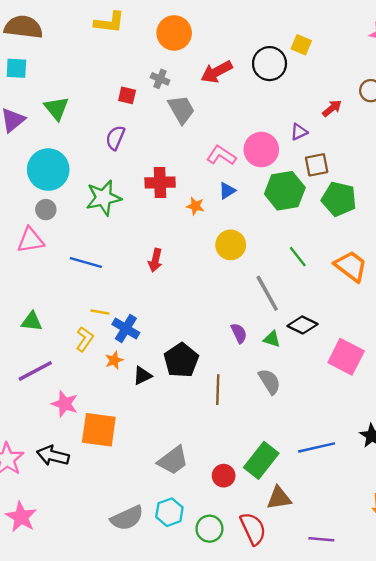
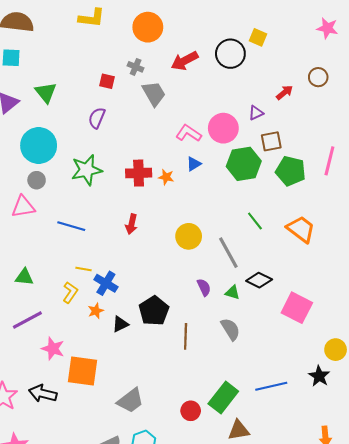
red cross: (160, 182) -> (139, 173), moved
yellow circle: (231, 245) -> (189, 236), moved
gray trapezoid: (173, 460) -> (130, 401), moved

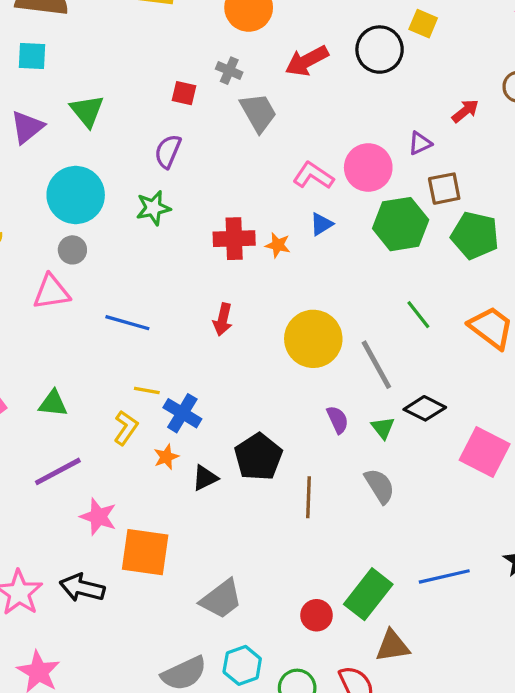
green star: (87, 170) -> (153, 208), moved, size x0.7
yellow circle: (189, 236) -> (313, 339), size x1.4
green triangle: (232, 292) -> (383, 428), turned 35

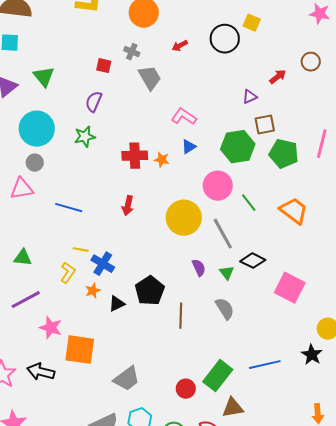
red arrow: (307, 61) -> (180, 46), size x0.6
pink circle: (368, 168) -> (218, 186), moved

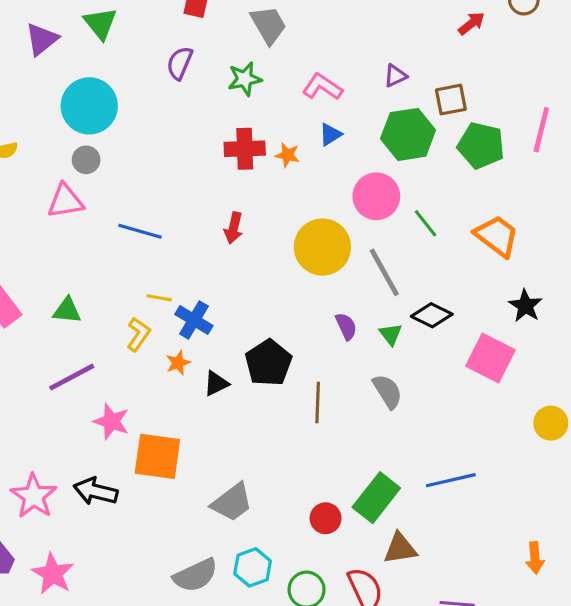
purple triangle: (250, 97) -> (395, 76), moved
green star: (85, 137) -> (245, 79), moved
black star: (312, 355) -> (525, 306), moved

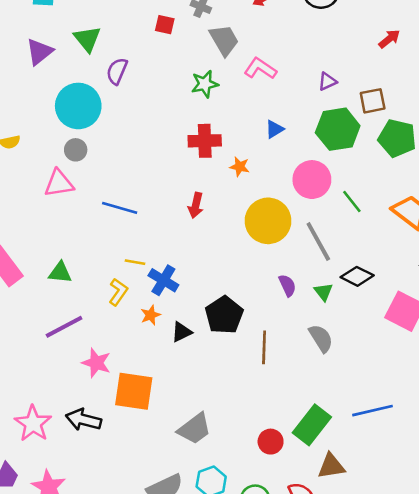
purple semicircle: (180, 63) -> (117, 71), moved
pink L-shape: (322, 87) -> (260, 69), moved
orange star: (287, 155) -> (240, 167), moved

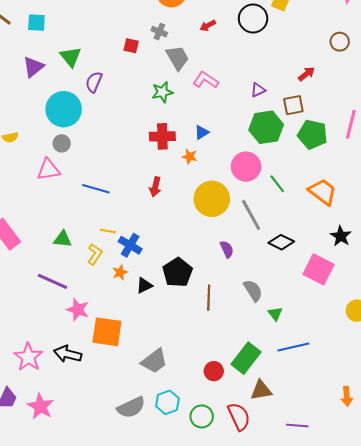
red arrow: (389, 39) -> (306, 74), moved
blue triangle: (274, 129) -> (202, 132), moved
green triangle: (60, 272) -> (63, 239), moved
green triangle: (323, 292) -> (275, 314), moved
purple line: (64, 327) -> (53, 281), turned 52

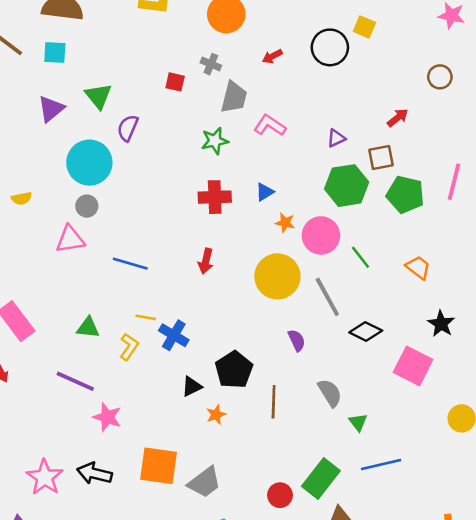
gray trapezoid: (177, 58) -> (234, 97), turned 44
orange star: (190, 157) -> (285, 223), moved
orange trapezoid: (323, 192) -> (418, 267), size x0.7
orange star: (120, 272) -> (216, 415), moved
orange square: (107, 332) -> (158, 466), moved

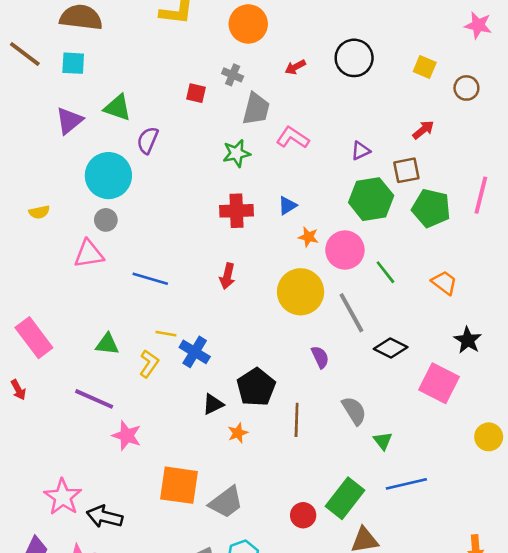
yellow square: (364, 27) -> (425, 67), moved
green triangle: (98, 96) -> (118, 108), turned -32
black arrow: (94, 473) -> (105, 517), moved

